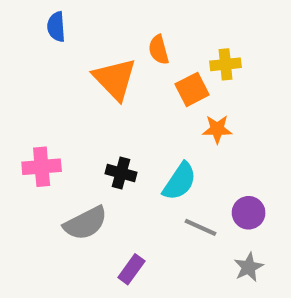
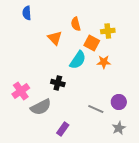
orange triangle: (115, 79) -> (55, 38), size x0.7
orange square: (192, 89) -> (92, 43), turned -35
pink cross: (42, 167) -> (21, 91), moved, turned -30
cyan semicircle: (180, 181) -> (78, 60), moved

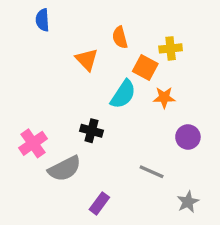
purple circle: (119, 102) -> (188, 137), moved

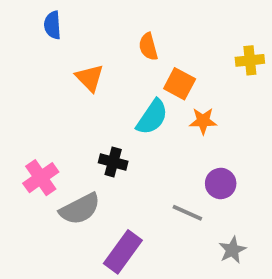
yellow cross: (171, 48) -> (250, 60), moved
orange triangle: (87, 60) -> (90, 78), moved
purple circle: (188, 137) -> (221, 183), moved
purple rectangle: (99, 203) -> (123, 252), size x1.5

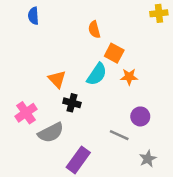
yellow cross: (250, 60) -> (159, 13), moved
orange triangle: (90, 78) -> (57, 79), moved

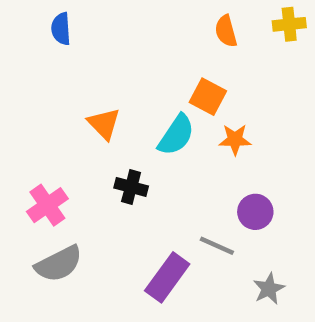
orange semicircle: (94, 29) -> (226, 31), moved
orange triangle: (57, 79) -> (104, 124), moved
gray semicircle: (51, 133) -> (59, 264), moved
purple rectangle: (78, 160) -> (167, 277), moved

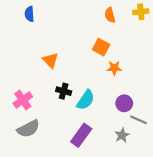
cyan semicircle: (176, 135) -> (86, 100), moved
gray line: (217, 246) -> (139, 120), moved
gray star: (269, 289) -> (122, 135), moved

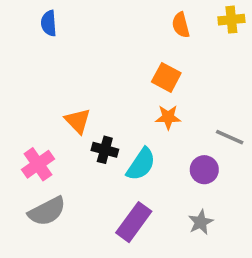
orange triangle: (50, 60) -> (78, 121), moved
orange star: (114, 68) -> (168, 117), moved
gray line: (139, 120) -> (230, 137), moved

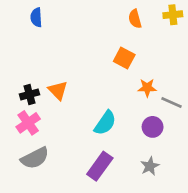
orange star: (168, 117) -> (147, 88), moved
black cross: (105, 150) -> (29, 94), moved, turned -30

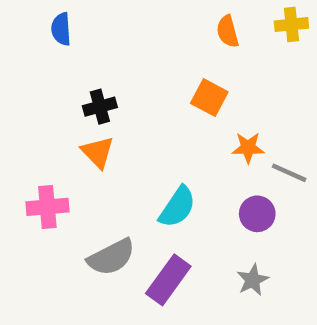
black cross: (29, 94) -> (100, 107), moved
pink cross: (28, 123) -> (47, 207), turned 30
gray semicircle: (35, 158) -> (111, 257), moved

